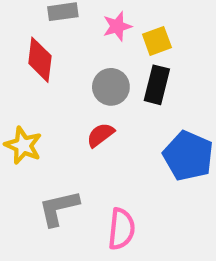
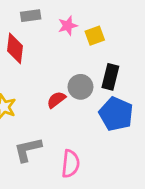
black rectangle: (157, 85) -> (110, 77), moved
gray circle: (111, 87) -> (80, 87), moved

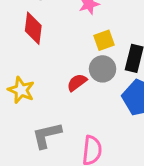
yellow square: (95, 36) -> (104, 40), moved

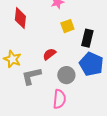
gray circle: (103, 69) -> (66, 75), moved
gray L-shape: (47, 135) -> (31, 76), moved

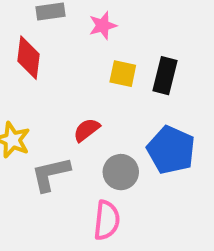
yellow square: (67, 26) -> (123, 74), turned 32
black rectangle: (87, 38) -> (165, 76), moved

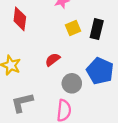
yellow square: (123, 74) -> (73, 28), turned -35
gray L-shape: (51, 174) -> (22, 103), moved

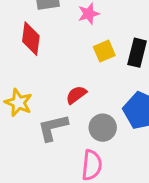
gray L-shape: (22, 103) -> (53, 128), moved

